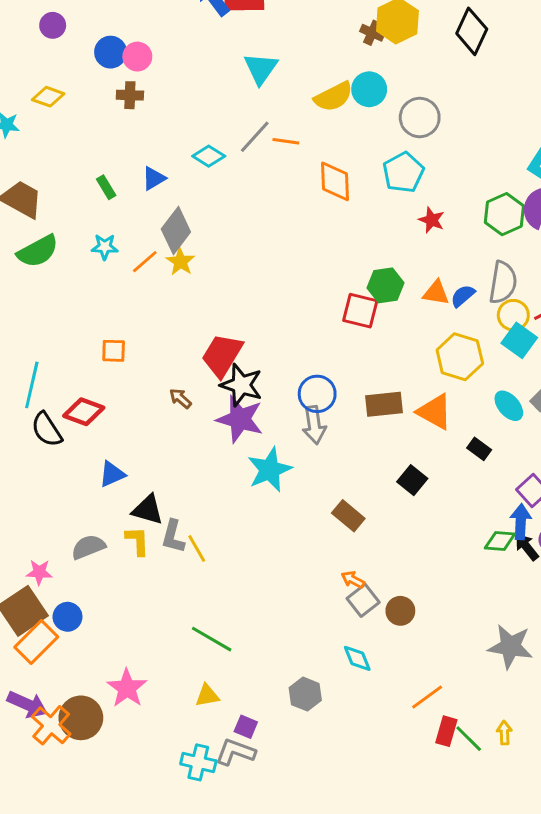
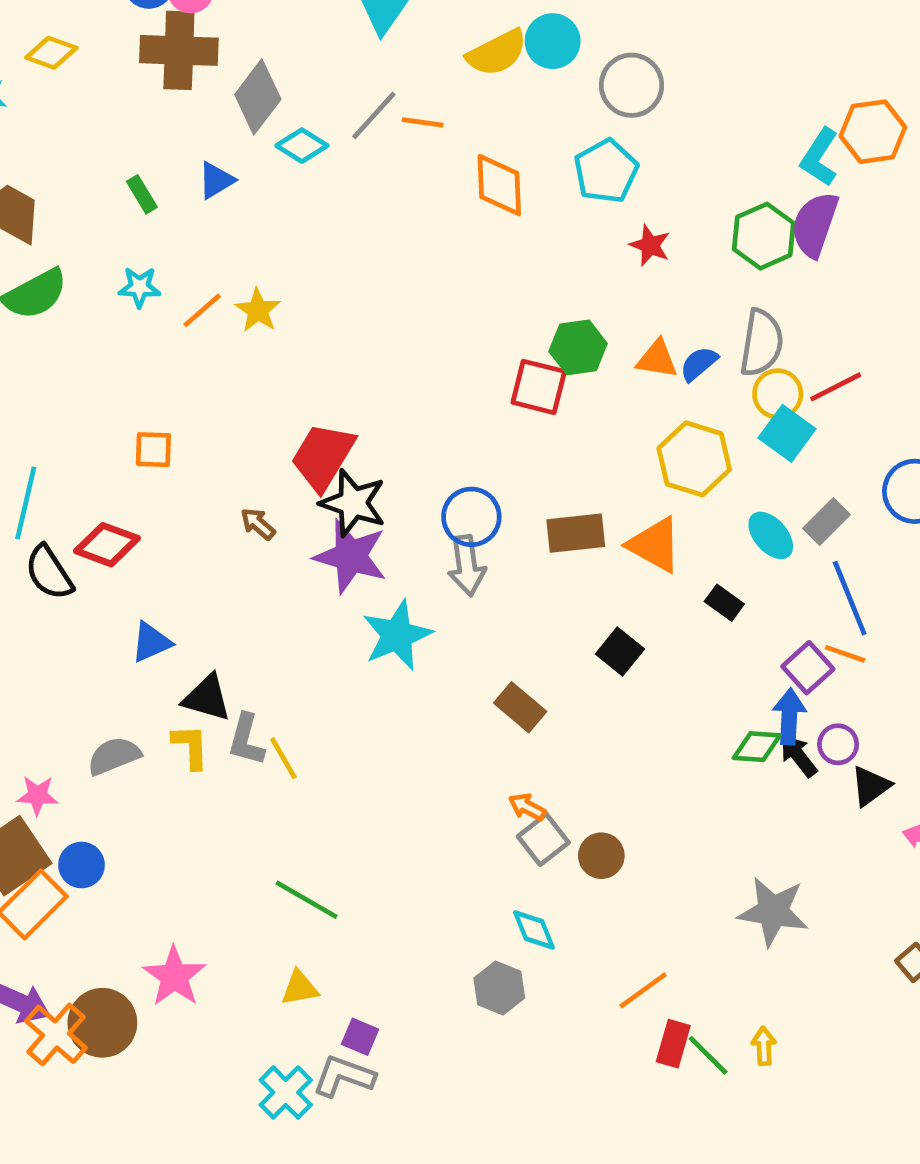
brown cross: (130, 95) -> (179, 50), size x1.8
gray diamond: (176, 230) -> (258, 97), moved
gray hexagon: (305, 694) -> (499, 988), moved
cyan cross: (198, 762) -> (286, 1092), turned 32

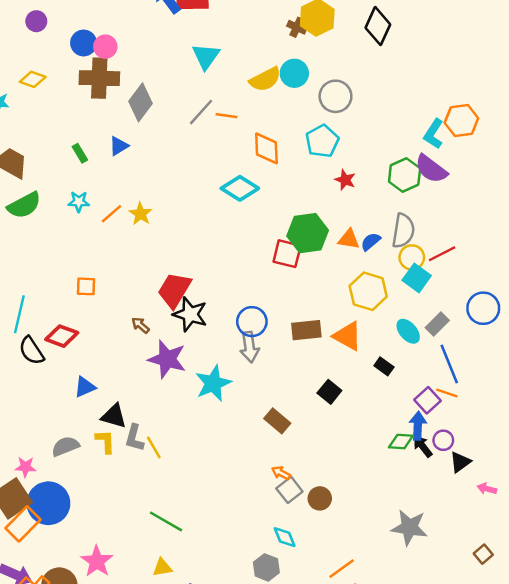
cyan diamond: (302, 146) -> (240, 188), moved, size x1.4
purple semicircle: (815, 224) -> (431, 169), turned -72
green hexagon: (578, 347) -> (308, 233), size x1.4
purple star: (351, 556) -> (167, 359), moved
blue circle: (81, 865) -> (48, 503), size x1.8

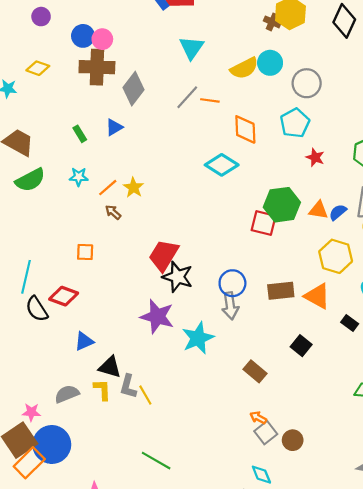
brown arrow: (140, 325) -> (113, 212), moved

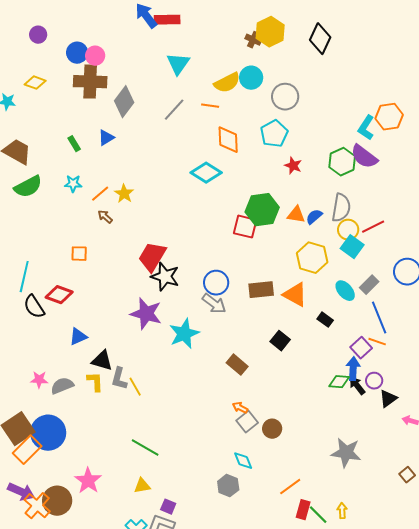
orange line: (210, 100) -> (210, 106), moved
gray arrow: (230, 306) -> (214, 304), turned -45
pink star: (31, 412) -> (39, 380), moved

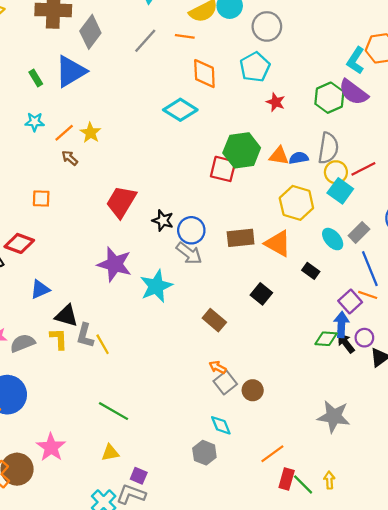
blue triangle: (106, 138) -> (71, 71), size x1.8
blue semicircle: (314, 217) -> (299, 158), turned 30
black star: (165, 277) -> (163, 220), moved, size x0.7

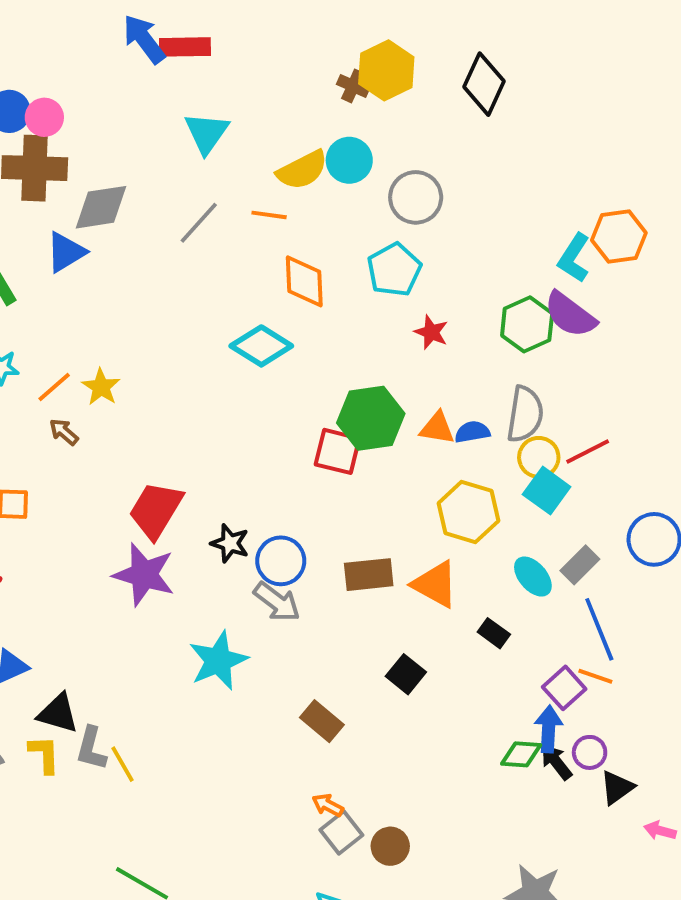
gray diamond: (90, 32) -> (101, 207), turned 44
blue triangle: (71, 71) -> (66, 252), moved, size x0.7
purple star: (115, 264) -> (144, 575), moved

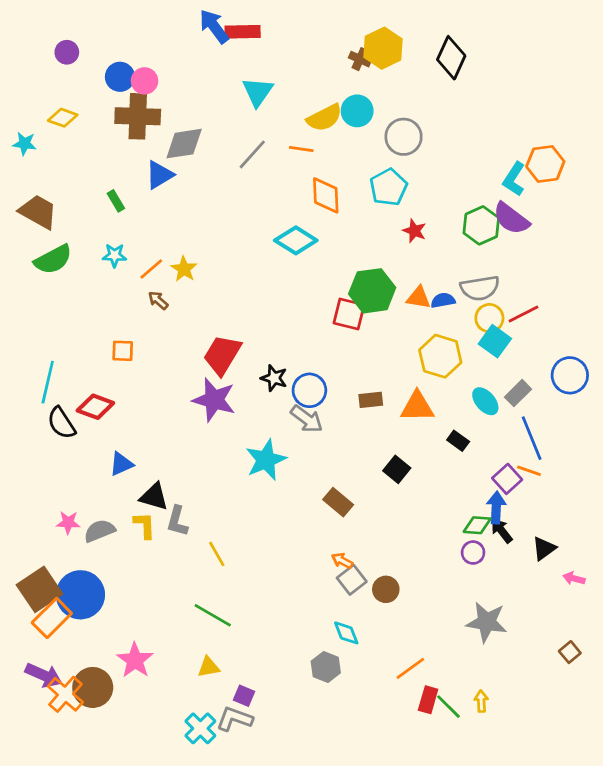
gray semicircle: (525, 414) -> (480, 288), turned 72
brown rectangle: (369, 575) -> (371, 400), size x0.7
orange triangle: (435, 584) -> (417, 407), turned -30
purple circle: (590, 752) -> (473, 553), moved
yellow line: (122, 764) -> (217, 554), moved

